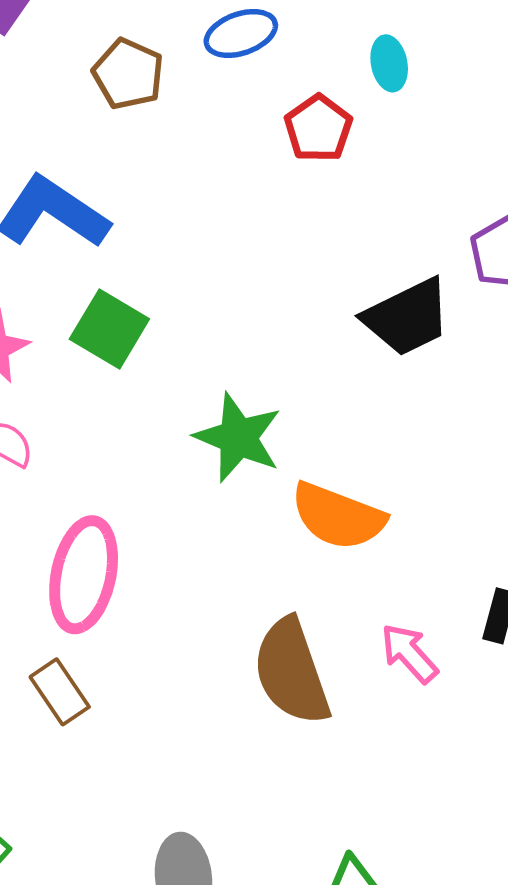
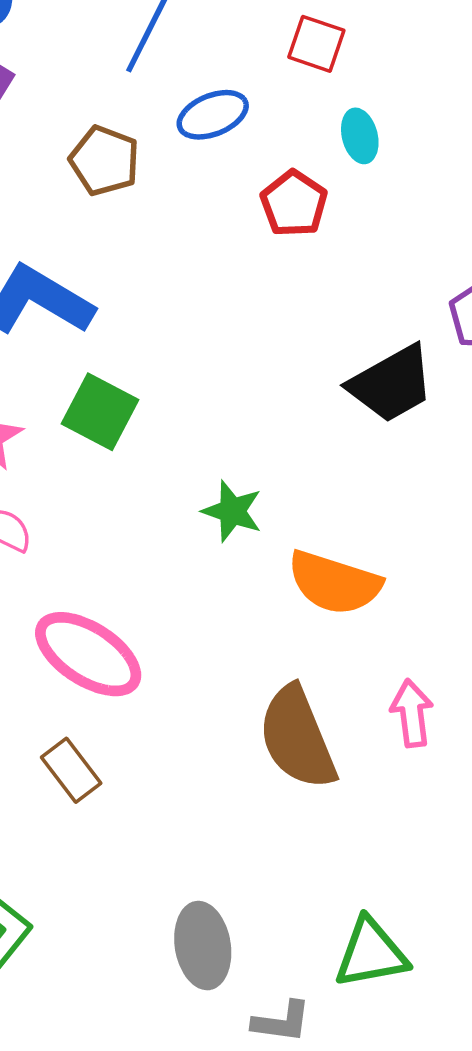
green star: (238, 438) -> (232, 511), size x0.7
pink ellipse: (84, 575) -> (88, 654), turned -66
pink arrow: (409, 653) -> (412, 713), turned 38

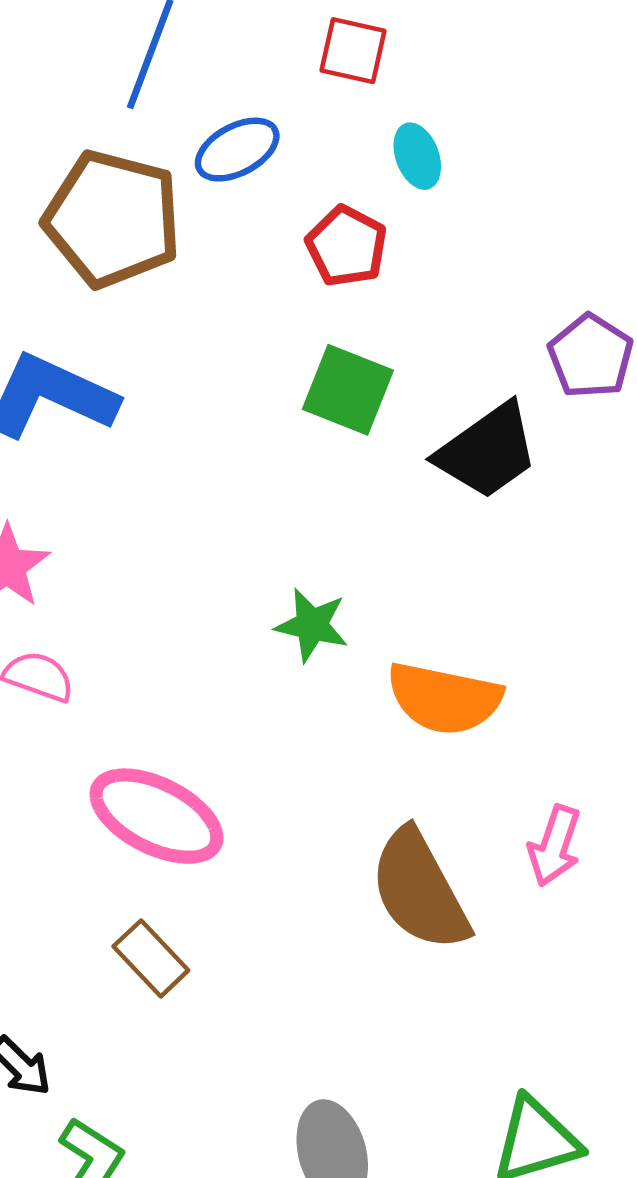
brown pentagon: (104, 161) -> (113, 219), size x1.6
green square: (100, 412) -> (348, 390), moved
pink arrow: (412, 713) -> (555, 846), turned -148

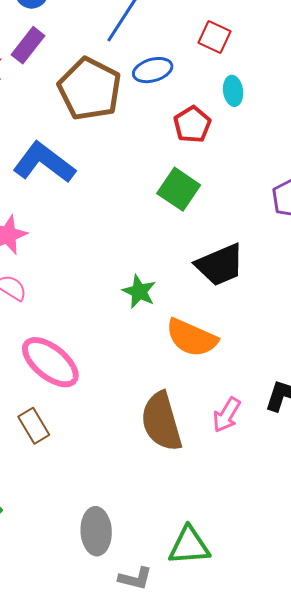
black trapezoid: (487, 451) -> (220, 265), moved

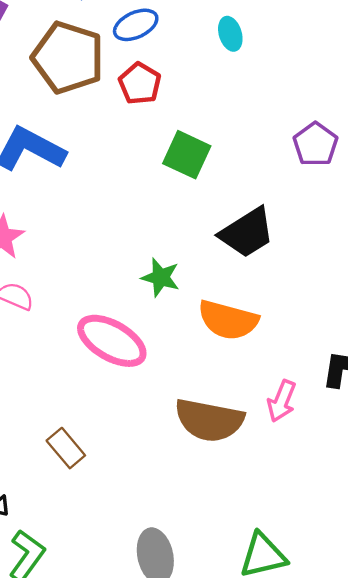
red pentagon: (192, 124) -> (140, 84), moved
pink ellipse: (50, 362) -> (112, 341), moved
brown semicircle: (161, 422) -> (209, 420), turned -54

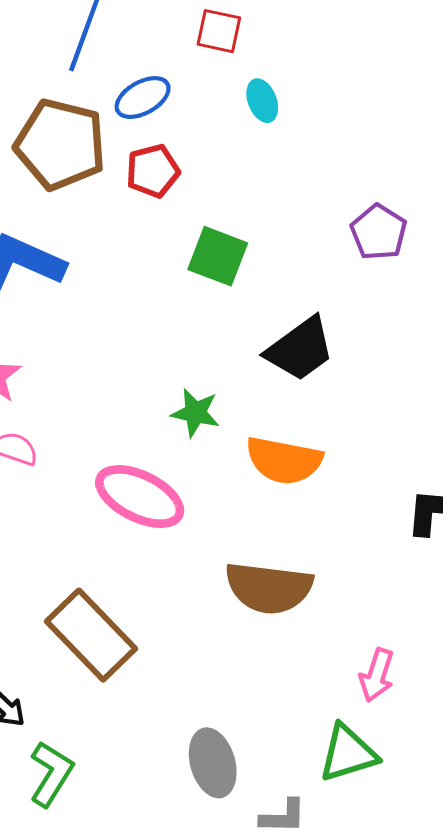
red pentagon: (140, 84) -> (153, 171), turned 30
pink arrow: (282, 401) -> (377, 675), moved
brown rectangle: (66, 448) -> (91, 635), size x1.8

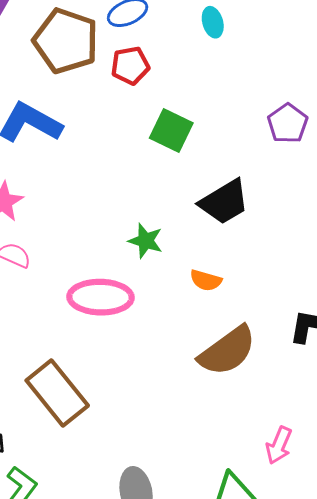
orange semicircle: (284, 460) -> (206, 280), size x0.6
pink ellipse: (140, 497) -> (101, 297), turned -30
brown semicircle: (269, 588) -> (227, 351), moved, turned -48
pink arrow: (377, 675) -> (279, 445), moved

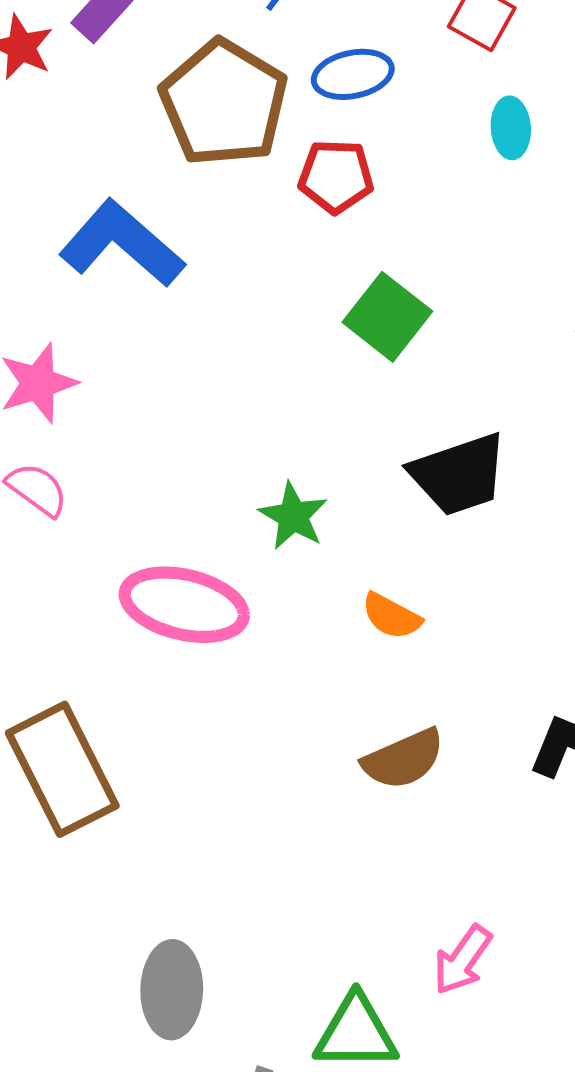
brown semicircle: (227, 351) -> (403, 759), size x0.7

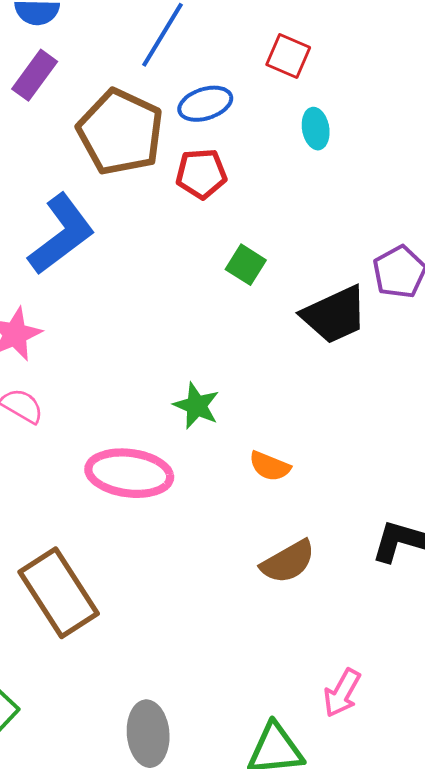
blue L-shape: (122, 244) -> (61, 234), turned 108
green square: (387, 317) -> (246, 265), size x0.7
black trapezoid: (459, 474) -> (335, 315), moved

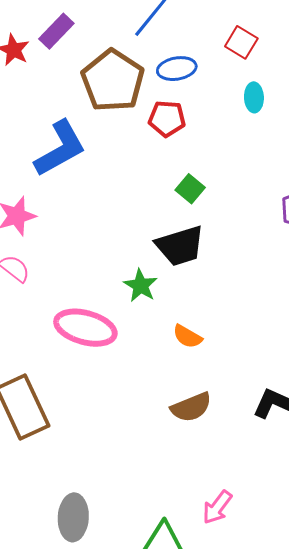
black trapezoid: (335, 315) -> (180, 246), moved

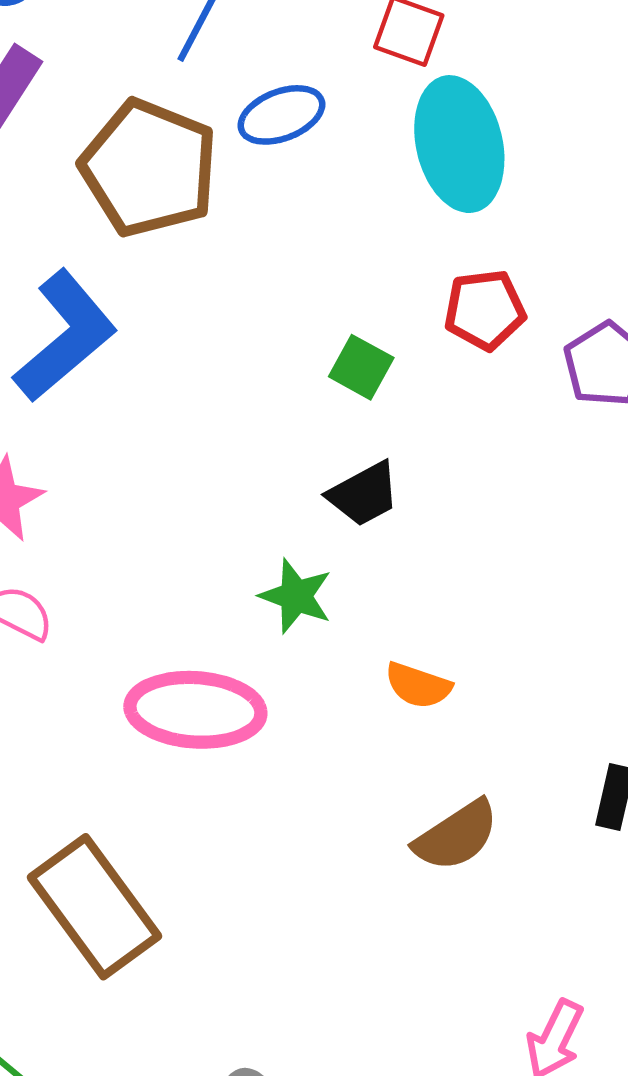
cyan ellipse: (254, 97) -> (459, 144), size x2.0
red pentagon: (167, 119) -> (485, 310), moved
black trapezoid: (180, 246) -> (364, 494), size x0.7

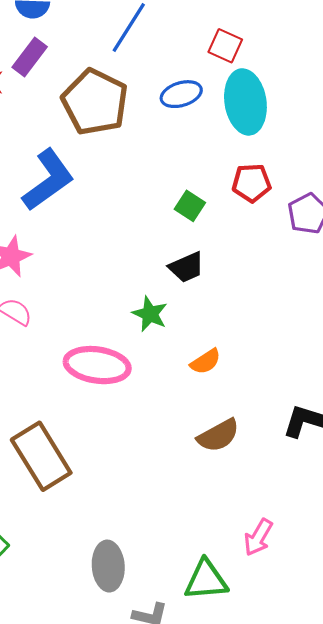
blue ellipse: (281, 115) -> (181, 94), moved
orange semicircle: (418, 685) -> (206, 362), turned -56

